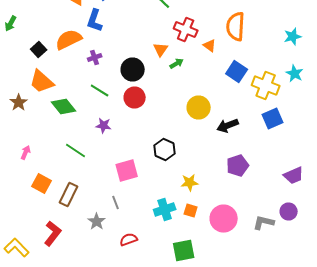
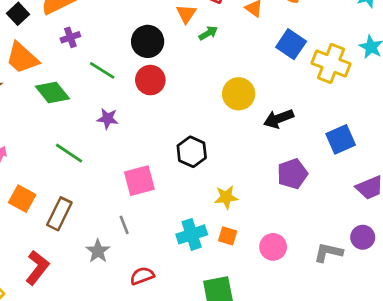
purple cross: (95, 58) -> (70, 37), moved
blue square: (273, 118) -> (341, 139), moved
pink circle: (224, 218) -> (273, 247), size x0.7

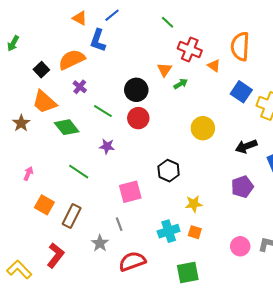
purple cross: (70, 37) -> (80, 87), turned -32
black arrow: (279, 119) -> (246, 146), moved
pink circle: (273, 247) -> (240, 246), moved
red semicircle: (142, 276) -> (132, 261), size x1.5

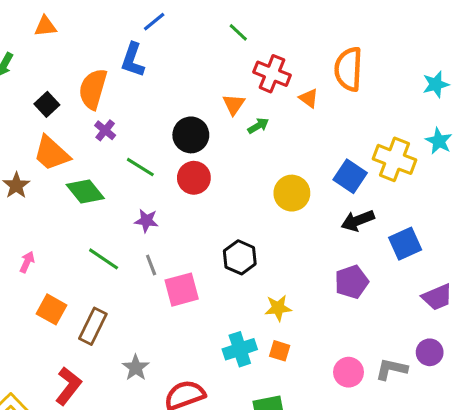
orange triangle: (80, 18) -> (45, 26), moved, turned -35
orange semicircle: (72, 60) -> (93, 89), turned -48
blue square: (241, 92) -> (350, 176), moved
gray line: (119, 224) -> (151, 265), moved

